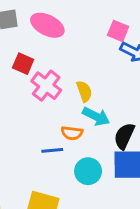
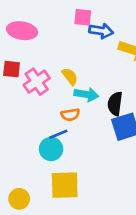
pink cross: (46, 86) -> (37, 82), turned 35
cyan circle: (88, 171) -> (51, 149), moved

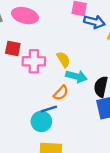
pink cross: (37, 82) -> (34, 61), turned 30
orange semicircle: (70, 115) -> (61, 93), turned -42

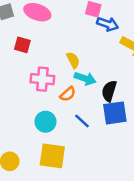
pink cross: (34, 61) -> (42, 79), moved
blue line: (49, 109) -> (82, 121), moved, turned 56

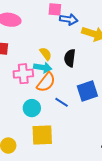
cyan arrow: (85, 78) -> (43, 68), moved
black semicircle: (109, 91) -> (70, 58), moved
orange semicircle: (68, 94) -> (46, 82), size x1.5

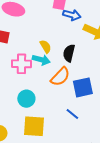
orange semicircle: (46, 82) -> (60, 77), moved
blue line: (62, 102) -> (72, 114), moved

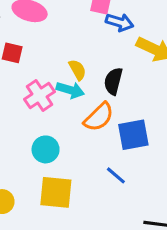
pink cross: (21, 64) -> (39, 95), turned -36

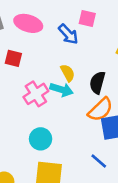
blue arrow: (120, 22) -> (68, 34), moved, turned 30
orange semicircle: (99, 117) -> (100, 110), moved

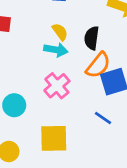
pink cross: (36, 94) -> (57, 86), moved
cyan circle: (41, 139) -> (14, 105), moved

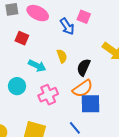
cyan arrow: (56, 50) -> (37, 66), moved
cyan circle: (14, 105) -> (17, 86), moved

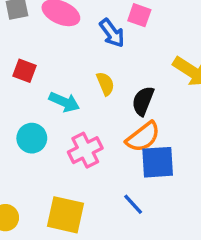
red square: (22, 38) -> (25, 71), moved

